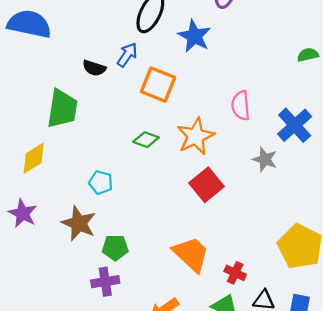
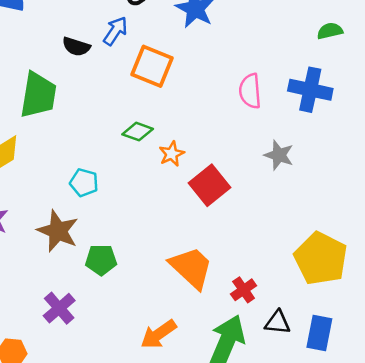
blue cross: (295, 125) -> (310, 90), moved, turned -36
orange star: (196, 136) -> (172, 154), moved, size x0.6
red cross: (235, 273) -> (244, 290), turned 30
purple cross: (105, 282) -> (59, 308), moved, turned -32

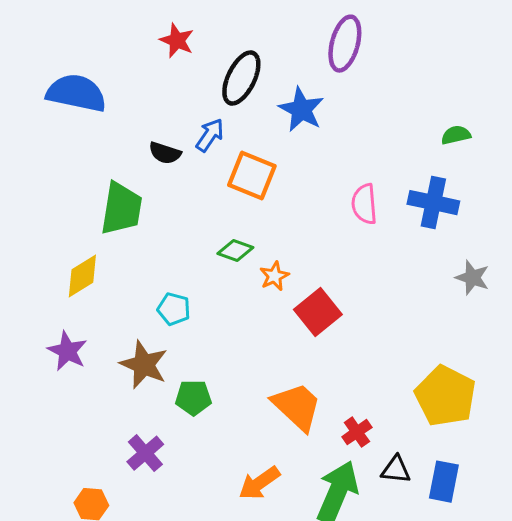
gray star: (279, 155) -> (472, 278), moved

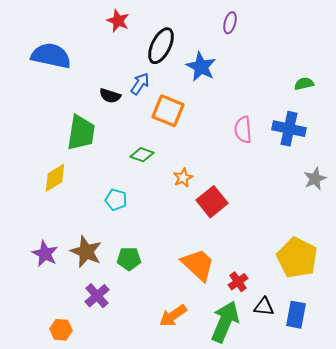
purple ellipse: (345, 44) -> (230, 23), size x0.6
green diamond: (235, 251) -> (142, 155), moved
gray star: (472, 278) -> (315, 179), turned 30
purple star: (67, 351) -> (45, 254), moved
brown star: (144, 365) -> (86, 252), moved

